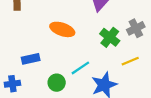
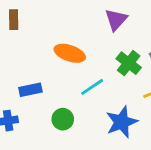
cyan line: (80, 68) -> (92, 87), moved

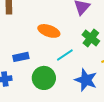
green circle: (63, 119) -> (44, 78), size x1.5
blue star: (122, 122) -> (86, 80), turned -30

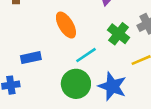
orange ellipse: (49, 31) -> (66, 25), turned 40
green circle: (44, 78) -> (76, 84), moved

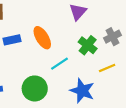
blue rectangle: (31, 58) -> (12, 40), moved
green circle: (76, 84) -> (35, 88), moved

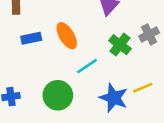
yellow line: (107, 68) -> (143, 88), moved

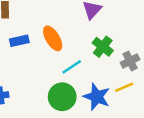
gray cross: (149, 34) -> (130, 61), moved
green circle: (58, 95) -> (62, 97), moved

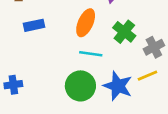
orange ellipse: (53, 38) -> (86, 23), moved, turned 55
cyan line: (72, 67) -> (91, 54), turned 42

